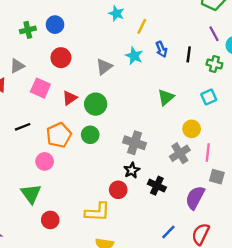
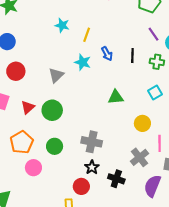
green triangle: (166, 97) -> (116, 97), turned 42
green circle: (90, 135) -> (55, 146), moved
gray cross: (180, 153) -> (139, 157), moved
pink circle: (45, 161) -> (33, 168), moved

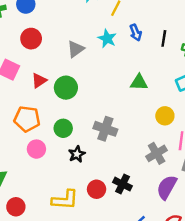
orange pentagon: (22, 142) -> (27, 119), turned 30
black star: (92, 167) -> (77, 154), moved
black cross: (116, 179) -> (123, 184), moved
red circle: (81, 186) -> (97, 189), moved

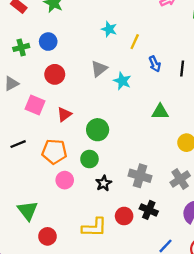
cyan star: (107, 39) -> (122, 81), moved
gray triangle: (76, 49) -> (99, 69), moved
green circle: (66, 88) -> (98, 130), moved
gray cross: (105, 129) -> (140, 176), moved

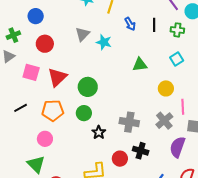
green cross: (21, 47) -> (13, 35), moved
red triangle: (64, 114) -> (57, 77), size x1.5
pink circle: (65, 180) -> (45, 139), moved

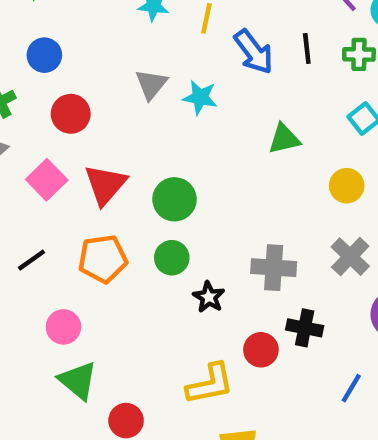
blue arrow: (130, 24) -> (254, 52), size x1.5
pink square: (31, 72) -> (47, 180), turned 36
pink circle: (45, 139) -> (63, 327), moved

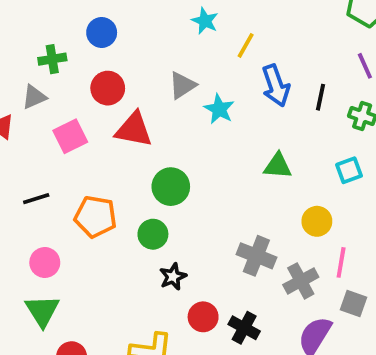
red triangle: (105, 185) -> (134, 130), moved, turned 42
gray cross: (274, 268) -> (256, 256), moved
red circle: (261, 350) -> (203, 317), moved

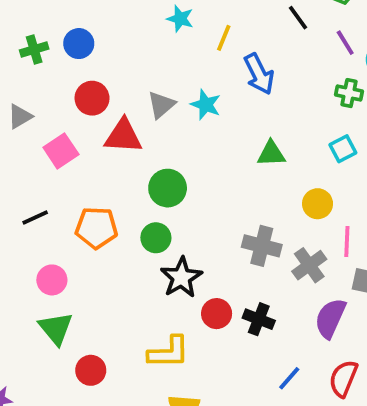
green cross: (52, 59) -> (34, 49), moved
gray triangle: (182, 85) -> (161, 105), moved
black line: (321, 97) -> (298, 18), moved, turned -40
black star: (173, 277) -> (181, 277), size x1.5

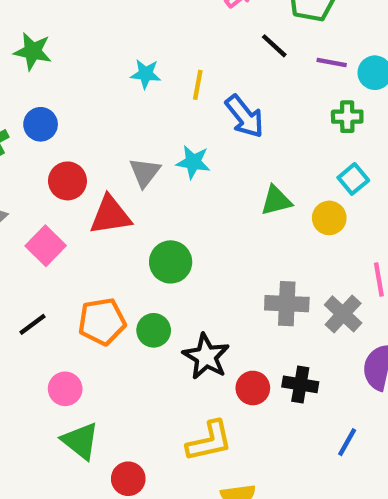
purple line: (345, 43) -> (332, 62), turned -36
yellow circle: (318, 204) -> (329, 218), moved
green circle: (156, 238) -> (154, 330), moved

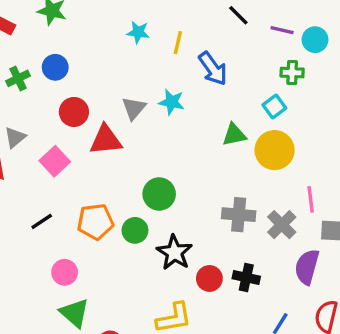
cyan square: (353, 179) -> (274, 107), moved
yellow circle: (329, 218) -> (275, 150), size x1.5
green circle: (171, 262) -> (159, 194), moved

